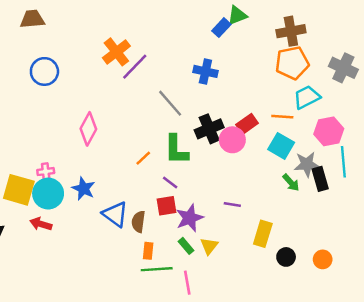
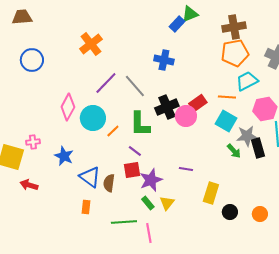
purple line: (135, 67) -> (106, 83), moved
cyan circle: (48, 194) -> (93, 118), moved
orange rectangle: (148, 251) -> (86, 207), moved

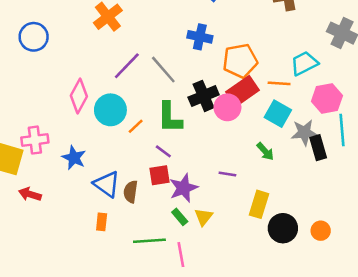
orange pentagon: (235, 53) -> (240, 61), moved
red rectangle: (198, 103) -> (243, 91), size x1.4
pink cross: (33, 142) -> (35, 140), size x1.5
green arrow: (234, 151) -> (265, 151), moved
black circle: (230, 212) -> (283, 228), size x1.5

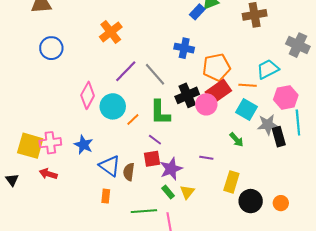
pink cross: (35, 140) -> (50, 143), moved

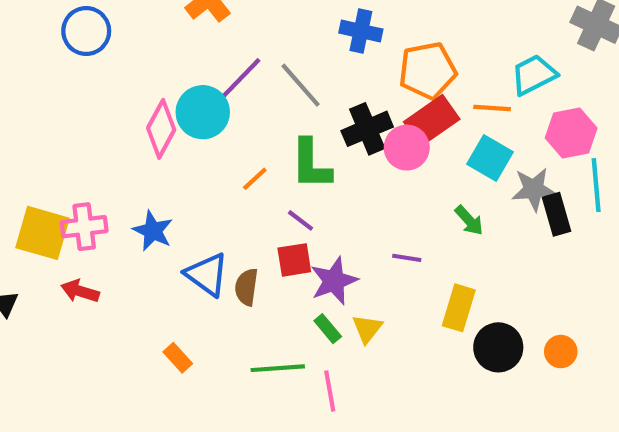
cyan circle: (113, 106) -> (203, 112), moved
orange rectangle: (106, 196) -> (178, 358), moved, turned -48

